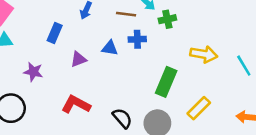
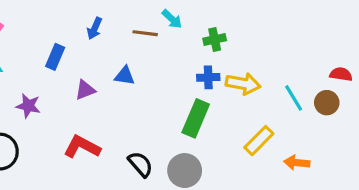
green cross: (167, 19) -> (215, 39), moved
blue cross: (137, 39) -> (208, 77), moved
yellow rectangle: (199, 108) -> (259, 141), moved

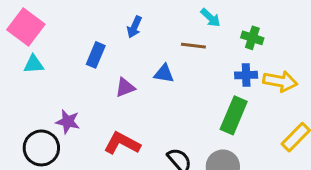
brown line: (145, 33) -> (193, 46), moved
green cross: (215, 39) -> (252, 38), turned 30
purple star: (28, 106) -> (68, 122), moved

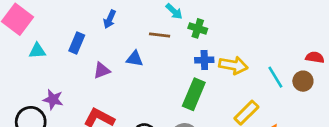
green cross: (252, 38) -> (198, 28), moved
cyan triangle: (34, 64) -> (37, 51), moved

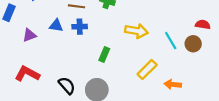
blue cross: (204, 60) -> (80, 27), moved
green rectangle: (194, 94) -> (104, 54), size x0.6

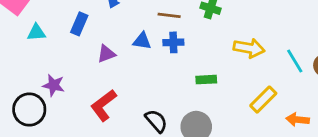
green rectangle: (104, 54) -> (206, 80), turned 64
red L-shape: (27, 74) -> (103, 105), turned -65

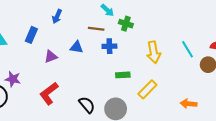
blue cross: (173, 42) -> (109, 46), moved
yellow arrow: (249, 48) -> (154, 52), turned 70
cyan line: (295, 61) -> (188, 49), moved
yellow rectangle: (263, 100) -> (147, 89), moved

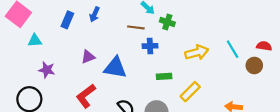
blue rectangle: (31, 35) -> (67, 20), moved
blue triangle: (77, 47) -> (115, 68), moved, size x1.6
yellow arrow: (154, 52) -> (197, 52), turned -95
purple star: (13, 79) -> (47, 70), moved

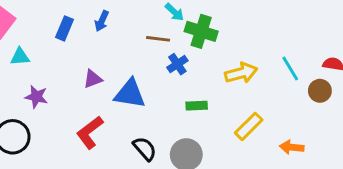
green cross: (167, 22) -> (201, 31), size x1.5
blue cross: (150, 46) -> (177, 64), turned -32
yellow rectangle: (190, 92) -> (249, 126), moved

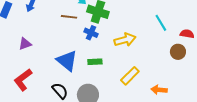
blue cross: (177, 64) -> (91, 33), moved, turned -32
cyan line: (290, 69) -> (161, 23), moved
blue triangle: (130, 94) -> (67, 61), moved, turned 30

